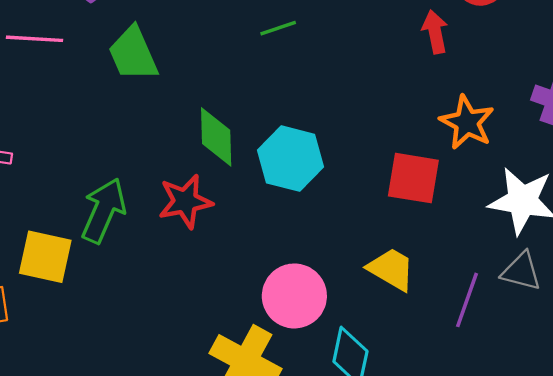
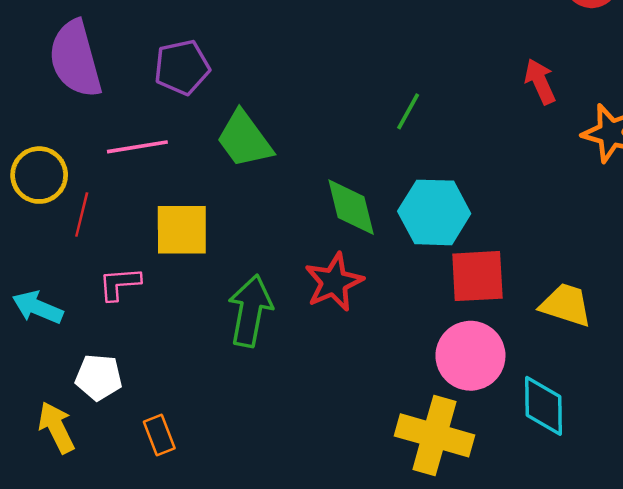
green line: (278, 28) -> (408, 111), moved, turned -30
red arrow: (435, 32) -> (540, 81), moved
red square: (413, 178) -> (477, 276), moved
yellow square: (45, 257) -> (182, 230), moved

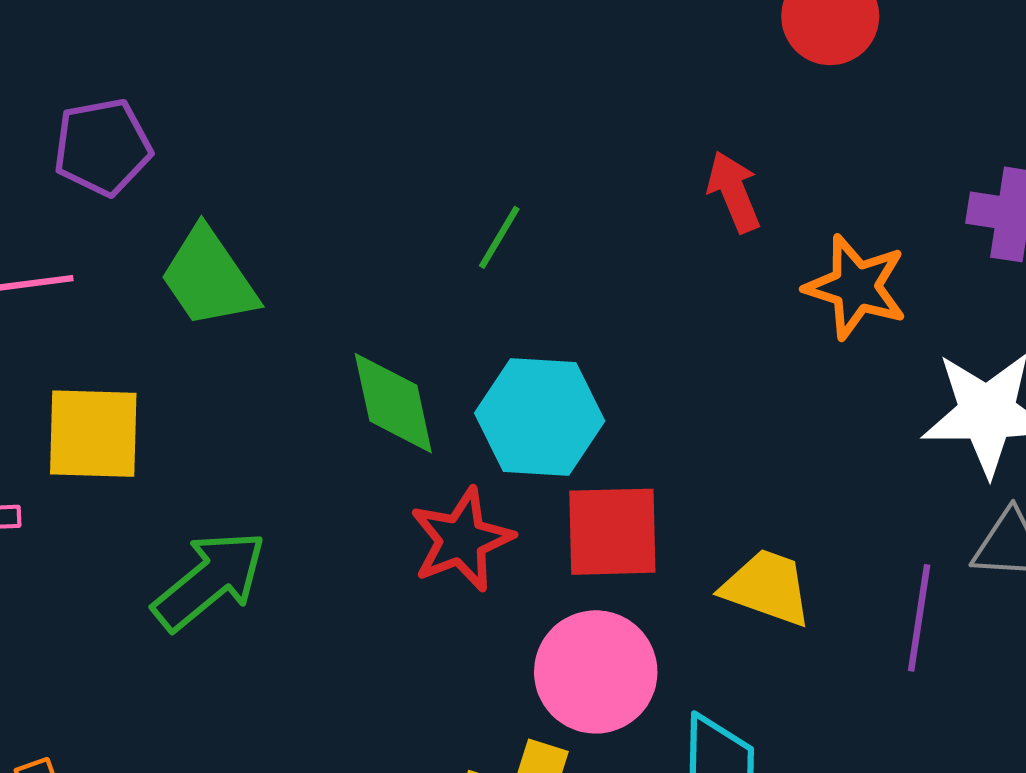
red star: (334, 282) -> (462, 540), moved
green arrow: (250, 311) -> (210, 580), turned 38

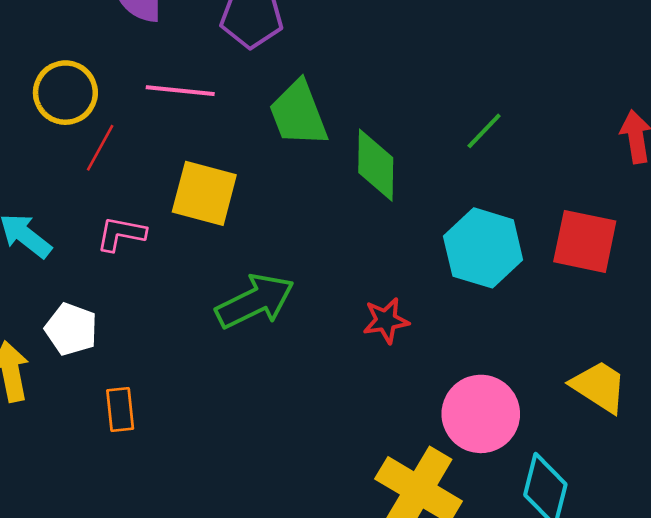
green diamond: (393, 403) -> (376, 165), moved
red square: (612, 532) -> (585, 241), moved
red star: (462, 540) -> (386, 321), moved, size x0.7

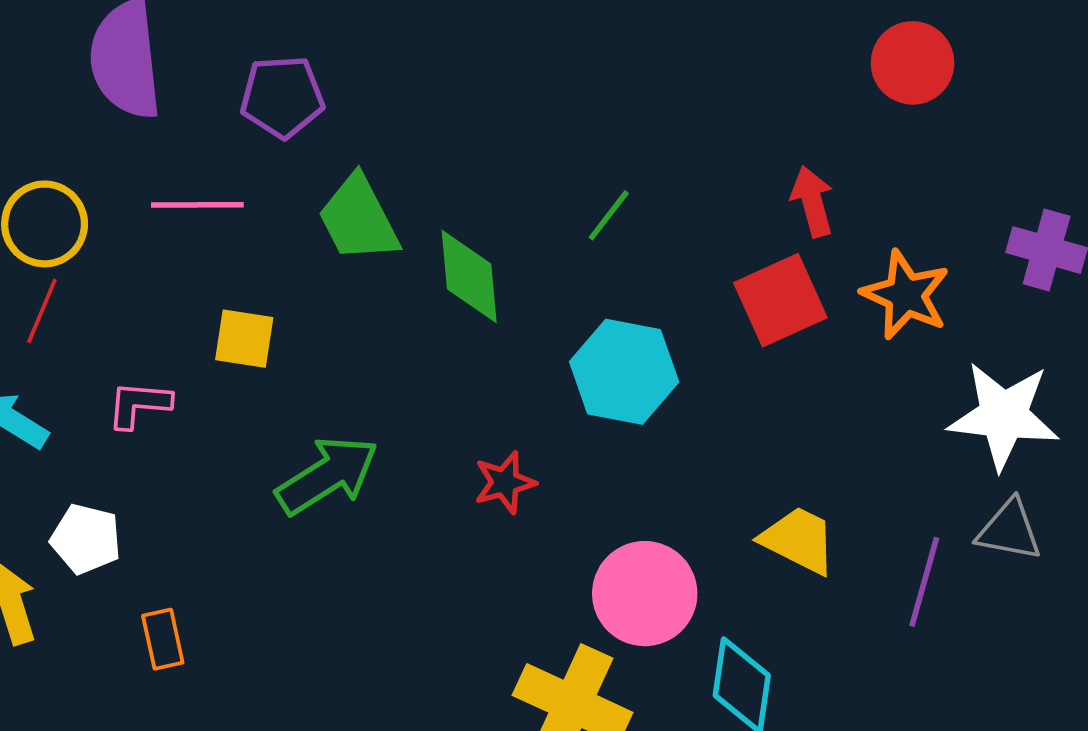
red line: (100, 148) -> (42, 311), moved
yellow square: (204, 193) -> (244, 339), size x0.7
red square: (585, 241) -> (780, 300), moved, turned -30

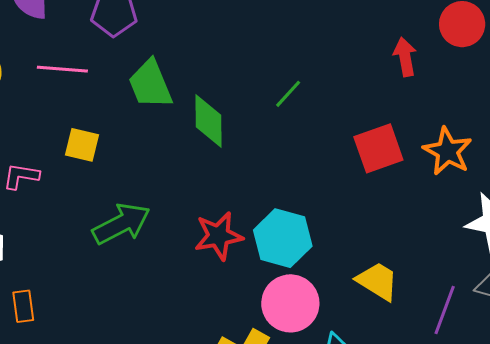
red arrow: (812, 201) -> (405, 57), moved
cyan hexagon: (624, 372) -> (283, 238), moved
red star: (505, 482) -> (219, 236), size x1.4

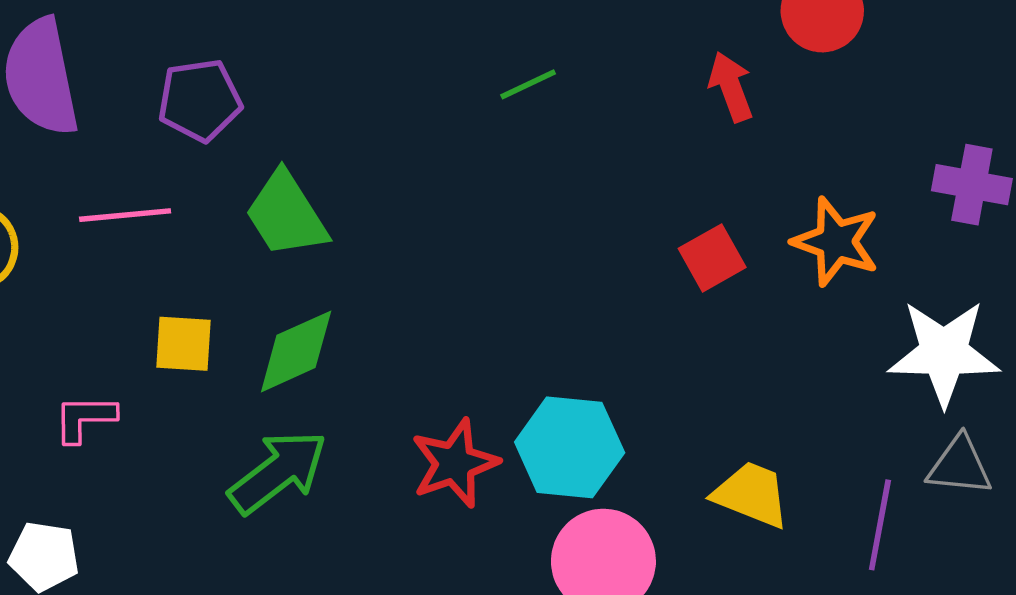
green line: (288, 94) -> (528, 84), moved, turned 32
green diamond: (208, 121) -> (296, 351), moved, turned 76
red square: (378, 148) -> (712, 258), size x0.7

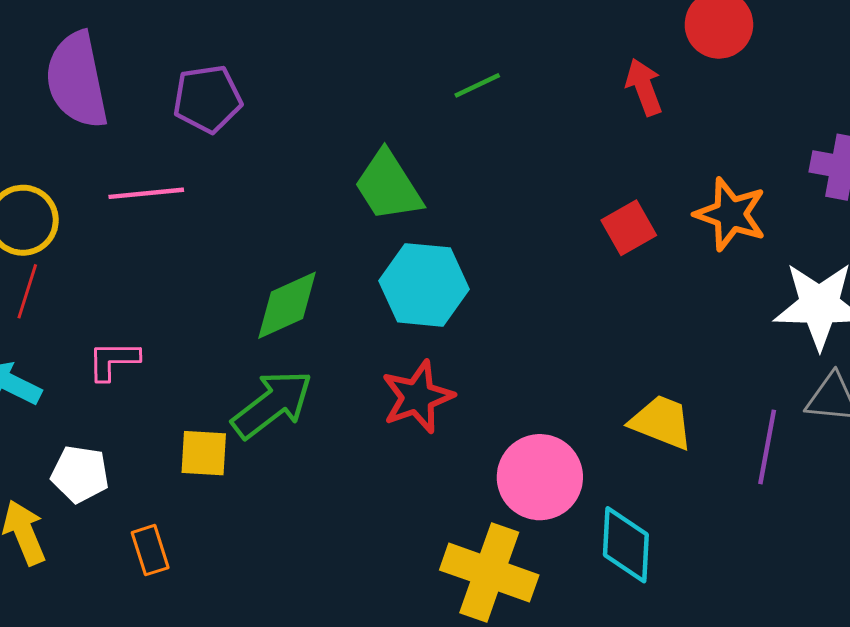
green trapezoid: (286, 215) -> (388, 186), moved
yellow square: (183, 344) -> (204, 453), moved
cyan hexagon: (570, 447) -> (424, 285), moved

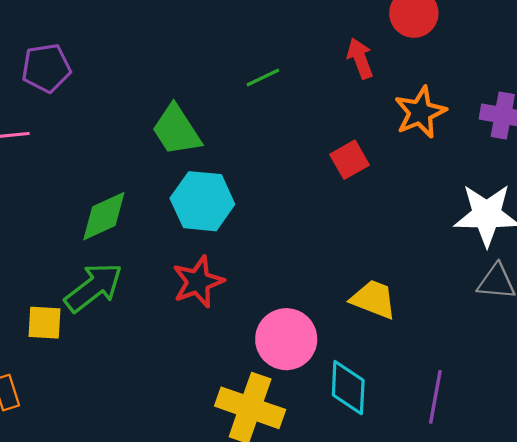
green line: (477, 85) -> (263, 78), moved
orange star: (731, 214) -> (420, 112), moved, turned 30
purple line: (767, 447) -> (435, 397), moved

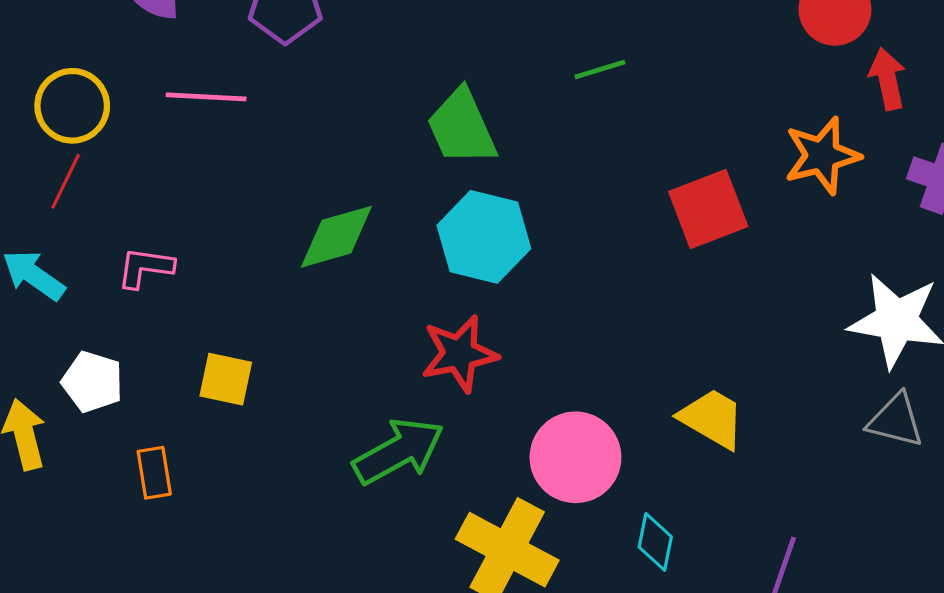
red arrow: (360, 58) -> (888, 79), moved
red square: (349, 160) -> (708, 209), size x1.4
green arrow: (94, 287) -> (399, 451), moved
cyan diamond: (348, 388) -> (655, 542), size x0.7

